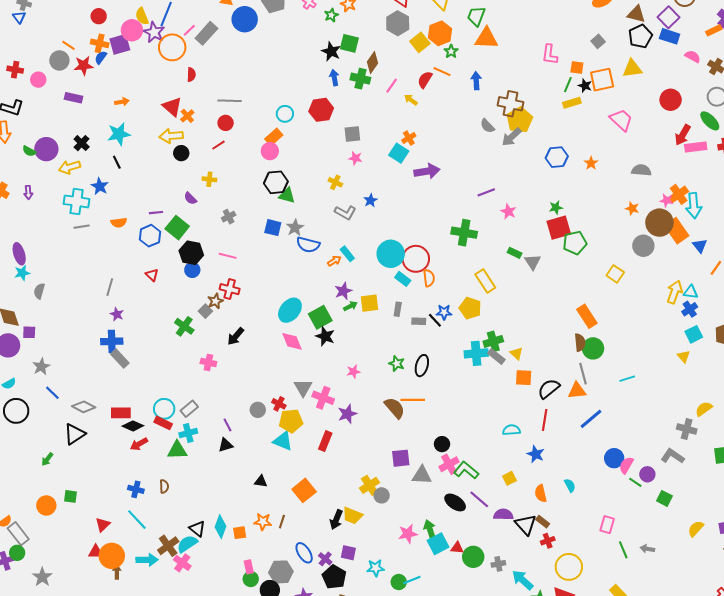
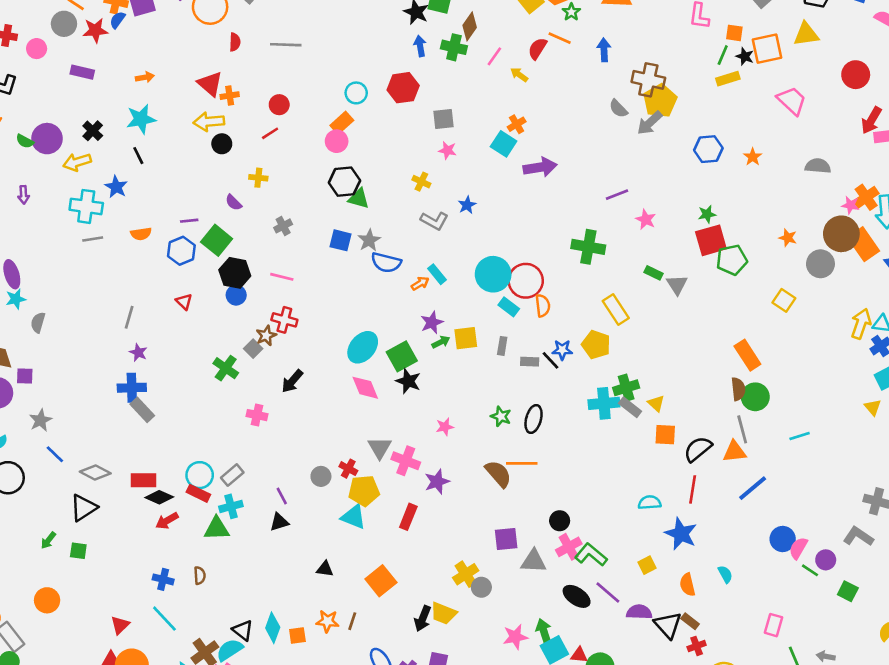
gray line: (230, 101) -> (286, 45), moved
orange cross: (187, 116) -> (230, 96), turned 32
orange star: (632, 208) -> (788, 238), moved
blue star: (536, 454) -> (681, 534), size x1.4
green square: (70, 496) -> (78, 551), moved

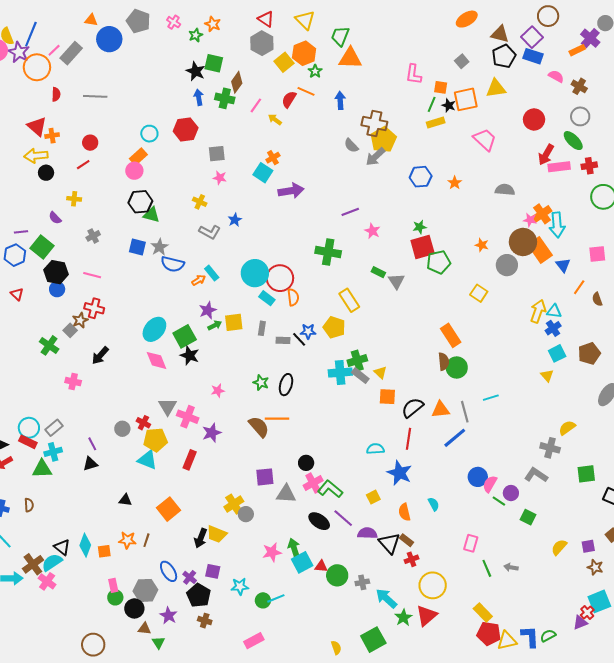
gray line: (742, 429) -> (465, 412), moved

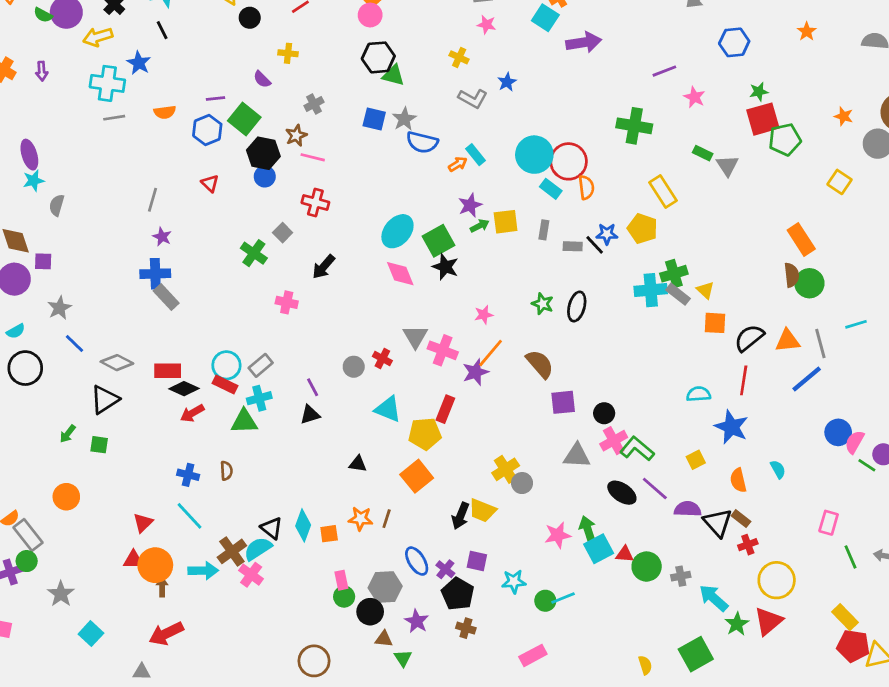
blue hexagon: (421, 177) -> (734, 42), moved
brown star: (80, 320) -> (296, 135), moved
orange line: (277, 419) -> (491, 353), moved, turned -50
yellow pentagon: (155, 440) -> (425, 434), moved
purple square: (265, 477) -> (563, 402), moved

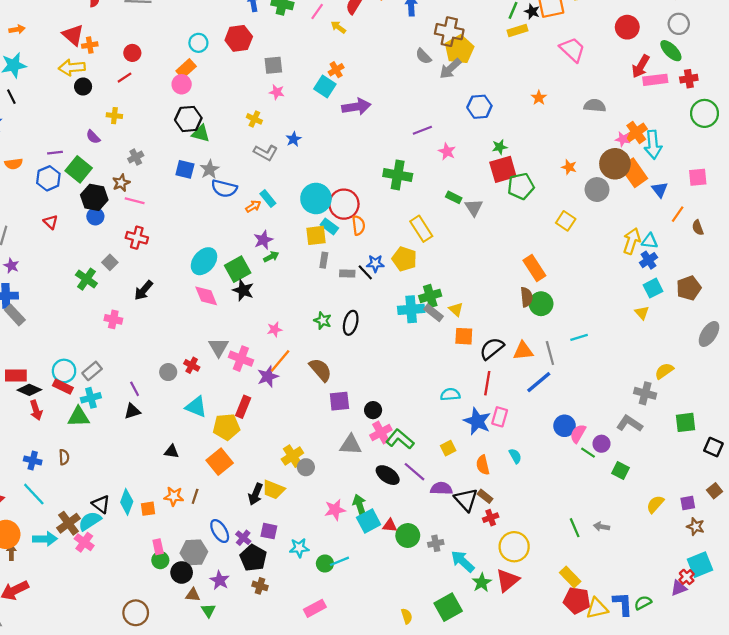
yellow square: (506, 222) -> (316, 235), moved
red arrow: (192, 413) -> (36, 410), turned -78
pink rectangle: (829, 523) -> (500, 417), moved

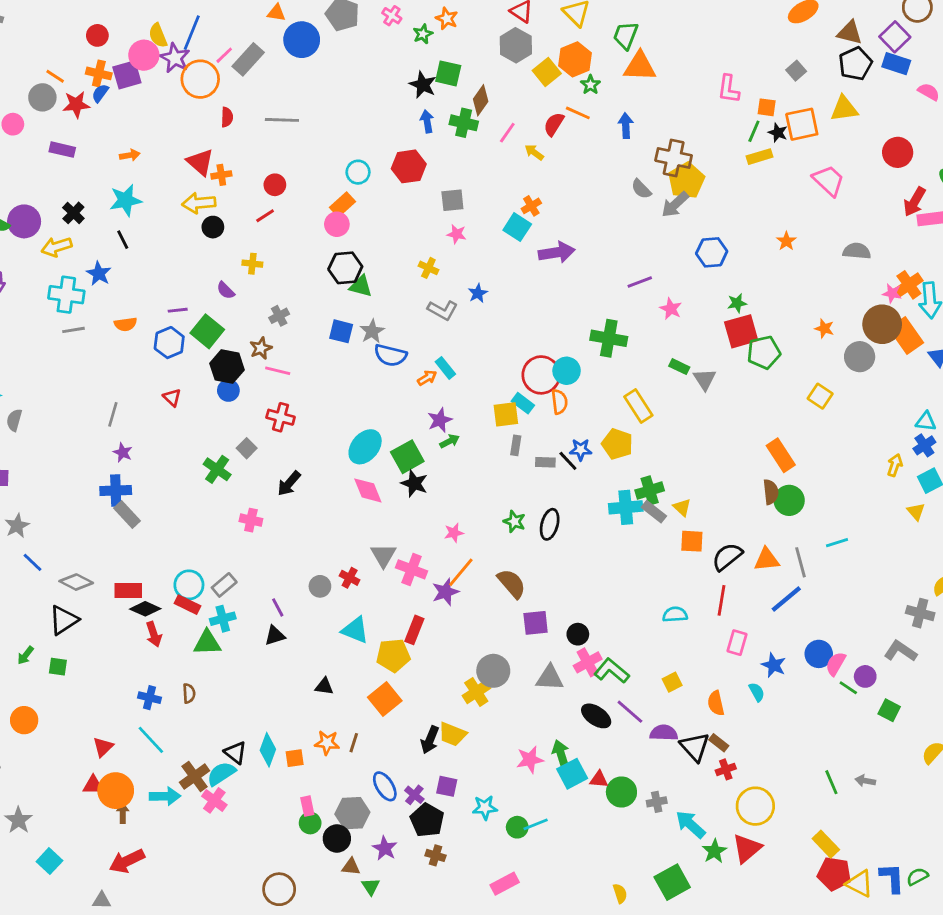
cyan circle: (316, 198) -> (567, 371), moved, size x0.7
yellow arrow: (632, 241) -> (895, 465), moved, size x0.7
blue star: (477, 421) -> (774, 665), moved, size x0.7
gray circle: (306, 467) -> (493, 671), moved, size x1.5
yellow triangle: (597, 608) -> (860, 884), turned 40

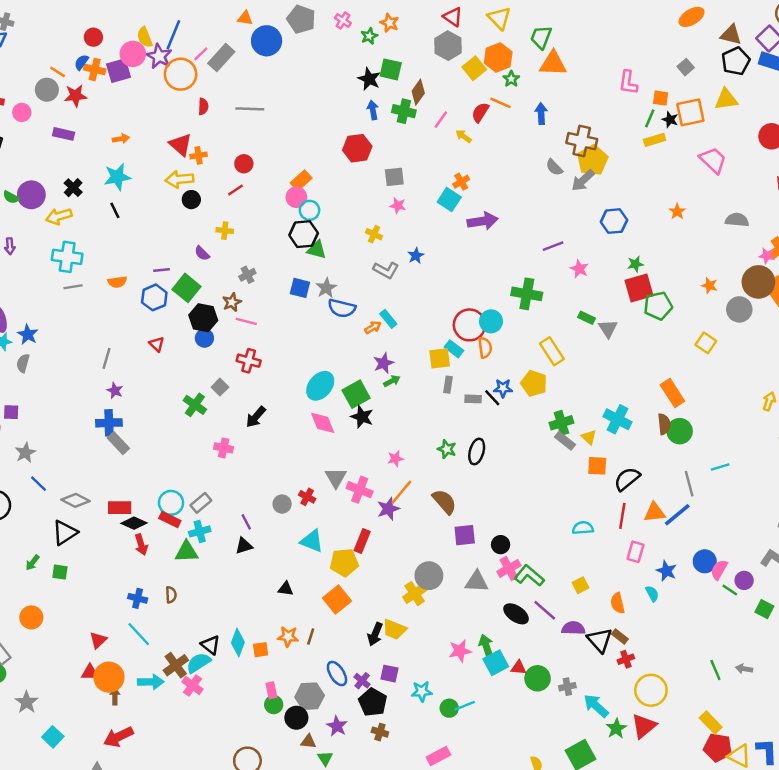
blue semicircle: (100, 93) -> (81, 62), moved
cyan circle: (358, 172) -> (310, 210), moved
blue star: (99, 274) -> (28, 334), moved
cyan cross: (626, 507) -> (618, 419), moved, turned 32
orange triangle: (767, 560) -> (655, 512), moved

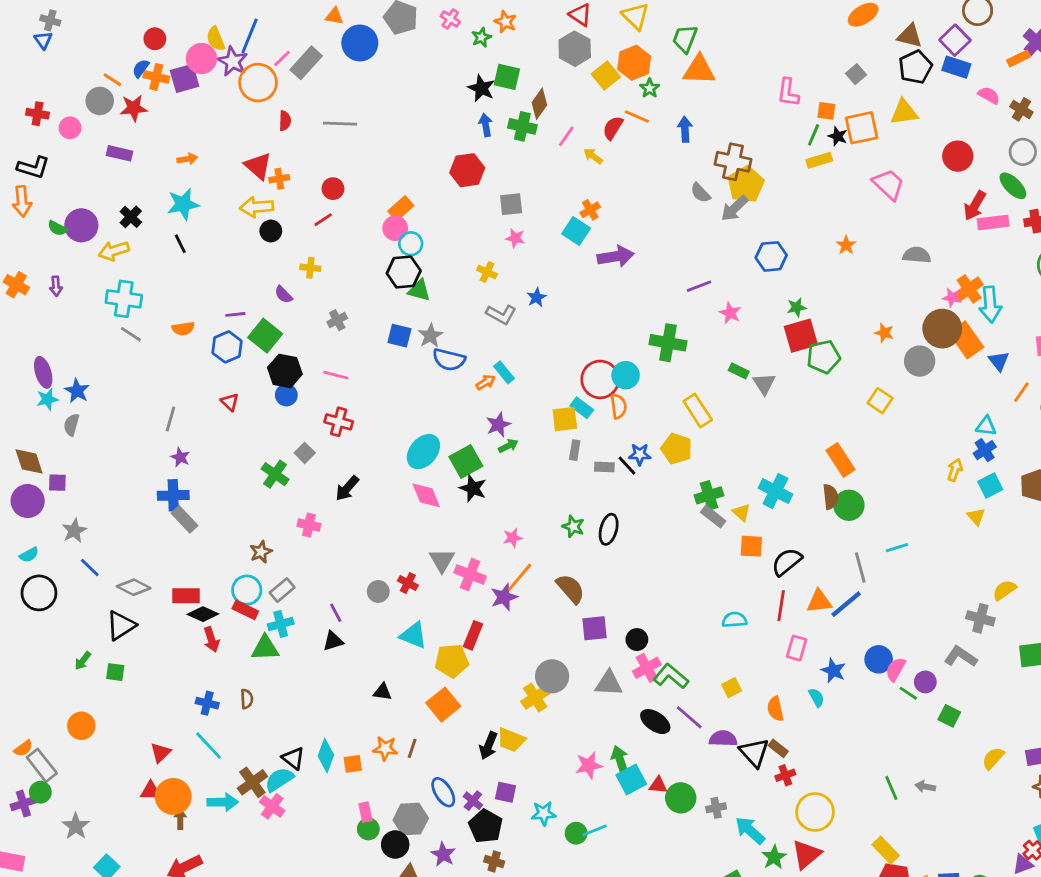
gray line: (73, 287) -> (131, 334), turned 42
brown star: (232, 302) -> (261, 552), moved

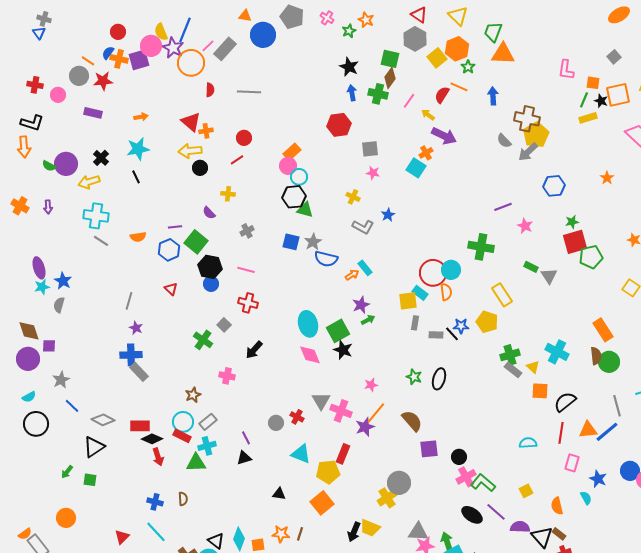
green square: (507, 77) -> (390, 59), moved
purple arrow: (616, 256) -> (444, 136), moved, turned 35
cyan ellipse: (423, 452) -> (308, 324), turned -55
gray triangle: (609, 683) -> (418, 532), moved

